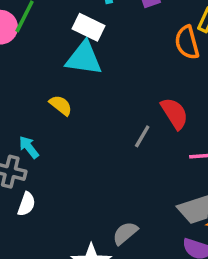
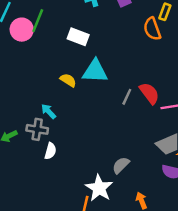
white rectangle: (88, 27) -> (78, 37), moved
cyan triangle: (84, 58) -> (95, 71), moved
red semicircle: (175, 113) -> (149, 93), moved

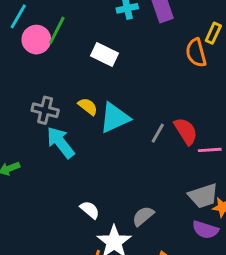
cyan triangle: (95, 71) -> (115, 118), moved, turned -32
cyan arrow: (49, 111) -> (60, 142), size x1.6
gray cross: (37, 129) -> (45, 110), moved
white semicircle: (50, 151) -> (90, 210), moved, turned -70

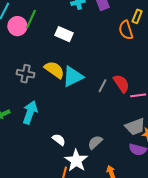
yellow semicircle: (88, 106) -> (54, 70), size x1.5
cyan arrow: (60, 142) -> (30, 112), moved, turned 60

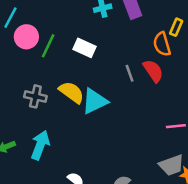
green line: (31, 19) -> (48, 46), moved
red semicircle: (121, 83) -> (153, 71), moved
gray line: (102, 86) -> (130, 73), moved, turned -48

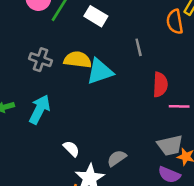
red semicircle: (153, 71) -> (160, 85), moved, turned 30
yellow semicircle: (72, 92) -> (78, 60), turned -36

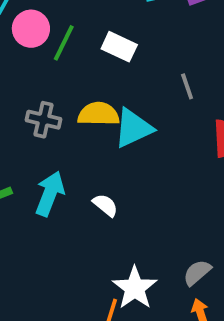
white semicircle: (71, 149) -> (105, 205), moved
gray semicircle: (117, 158) -> (197, 273), moved

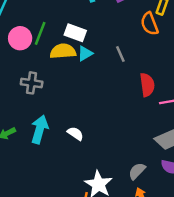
pink circle: (31, 29) -> (20, 38), moved
yellow semicircle: (99, 114) -> (63, 51), moved
cyan triangle: (133, 128) -> (85, 53), moved, size x0.6

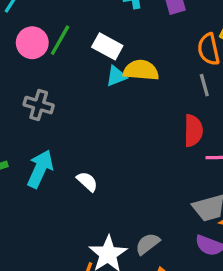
yellow semicircle: (63, 51) -> (141, 70), moved
gray line: (120, 54) -> (204, 85), moved
gray semicircle: (137, 171) -> (148, 244), moved

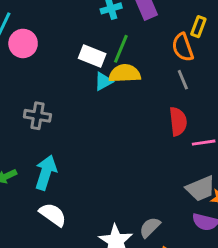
green line: (60, 40) -> (121, 49), moved
pink circle: (32, 43) -> (23, 43), moved
white semicircle: (87, 182) -> (53, 215), moved, size x1.4

